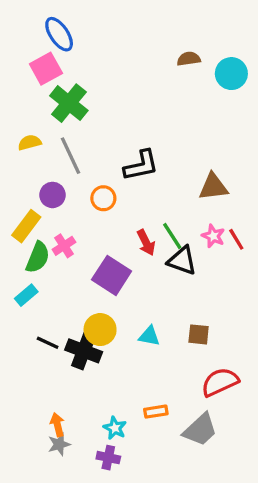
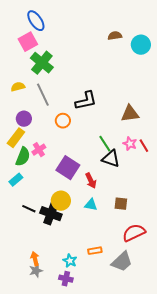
purple circle: (53, 195) -> (24, 119), moved
red arrow: (146, 243) -> (91, 181), moved

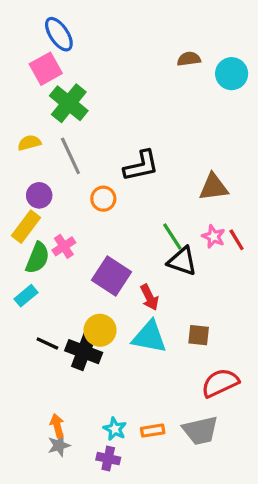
cyan triangle: (91, 205) -> (149, 337), size x1.6
orange rectangle: (95, 251) -> (153, 431), moved
gray trapezoid: (122, 262) -> (200, 431), turned 30

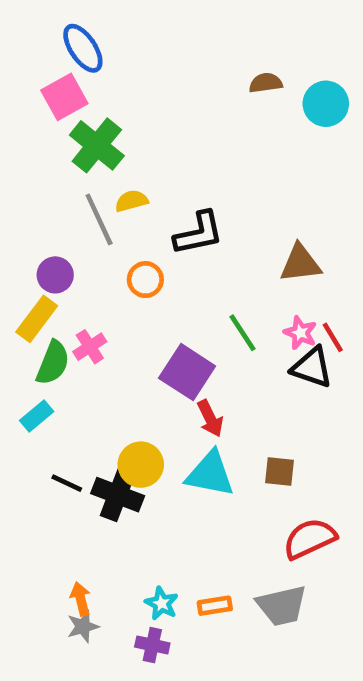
yellow semicircle: (29, 143) -> (131, 201), moved
black triangle: (182, 261) -> (312, 367), moved
purple square: (112, 276) -> (187, 372), moved

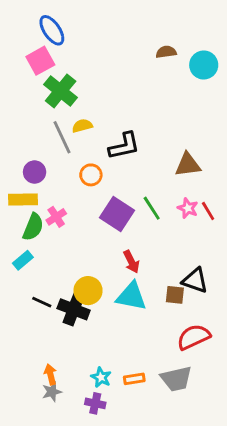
yellow rectangle: (37, 319) -> (23, 199), turned 52
black triangle: (312, 367) -> (195, 280), moved
purple square: (187, 372) -> (117, 214), moved

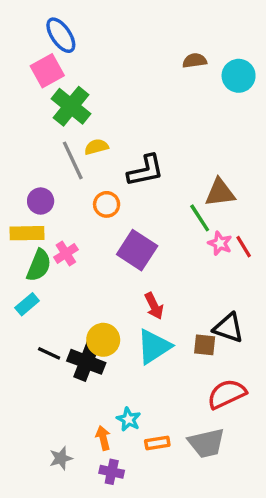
green line: (152, 208) -> (200, 218), moved
cyan triangle: (131, 296) -> (154, 347), turned -44
orange arrow: (50, 374) -> (103, 438), moved
cyan star: (101, 377) -> (129, 419), moved

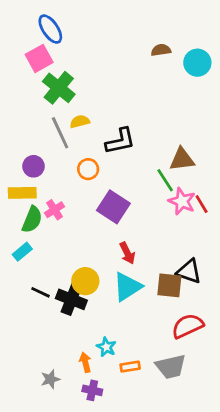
pink star: (220, 243) -> (182, 201), size x1.4
brown square: (205, 345) -> (169, 285), size x1.4

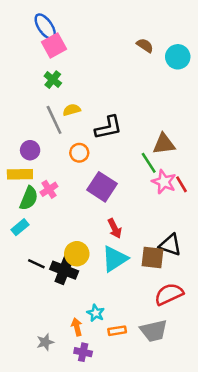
brown semicircle: (161, 50) -> (145, 45), turned 42
pink square: (39, 58) -> (54, 45), moved
green cross: (59, 88) -> (53, 80), size x0.6

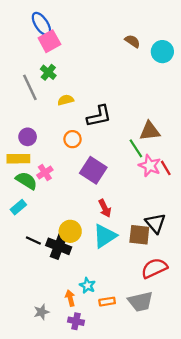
gray line: (54, 120) -> (30, 87), moved
green semicircle: (29, 198) -> (26, 181), turned -80
black triangle: (170, 245) -> (155, 223), turned 30

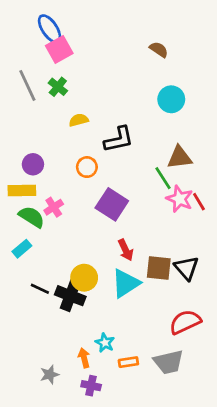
cyan circle: (162, 52) -> (171, 99), moved
gray line: (30, 87) -> (27, 85), moved
brown square: (139, 235) -> (159, 268), moved

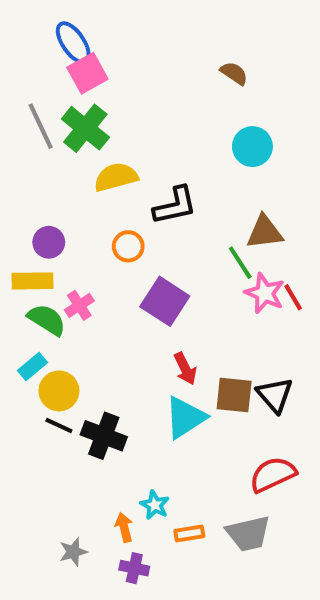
green cross: (58, 87) -> (85, 128), size x1.6
yellow semicircle: (79, 120) -> (116, 177), size x1.5
yellow circle: (84, 278) -> (59, 391), moved

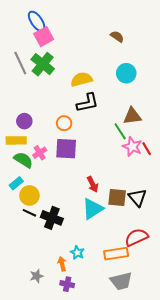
yellow semicircle: (116, 177) -> (81, 79), moved
purple square: (165, 301) -> (66, 149), moved, turned -30
orange rectangle: (189, 533) -> (116, 254), moved, size x1.6
gray trapezoid: (248, 533) -> (121, 281), moved

